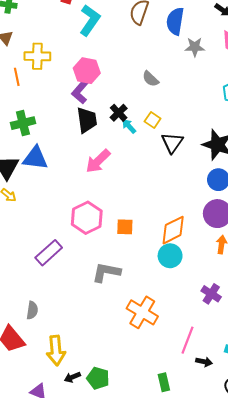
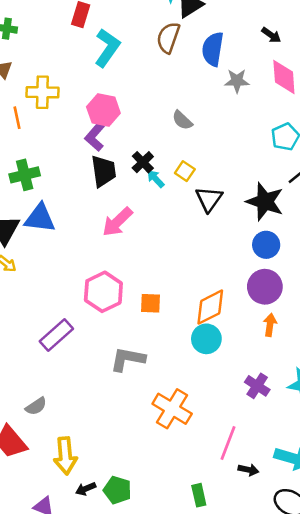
gray semicircle: (32, 310) -> (36, 406), turned 48

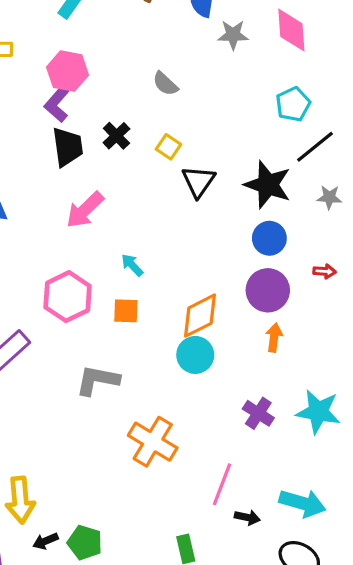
cyan arrow: (156, 179) -> (132, 265), moved

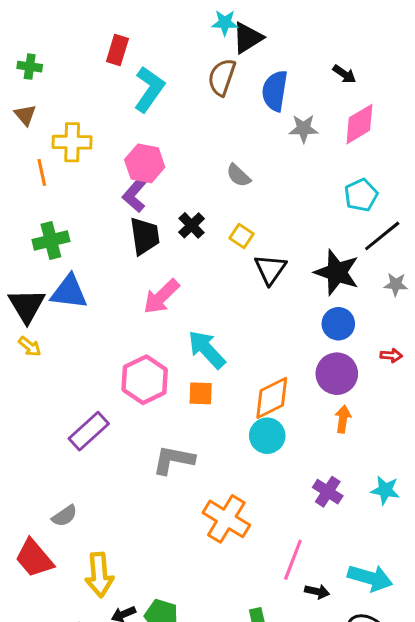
pink diamond: (291, 30) -> (359, 124), turned 63
cyan arrow: (132, 265) -> (207, 349), size x1.8
cyan star: (318, 412) -> (385, 490), size x0.7

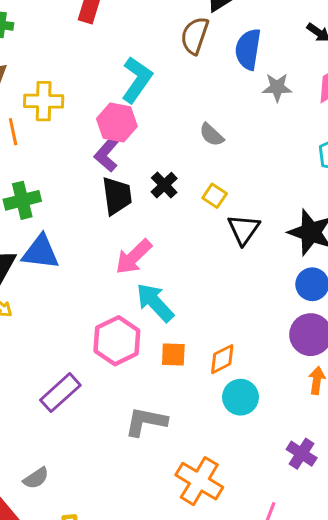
cyan L-shape: (149, 89) -> (137, 80), moved
cyan arrow: (207, 349) -> (155, 303), moved
orange diamond: (272, 398) -> (222, 359), moved, size x0.7

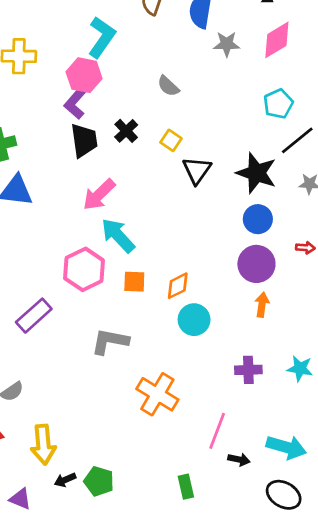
purple cross: (302, 454) -> (248, 370), turned -35

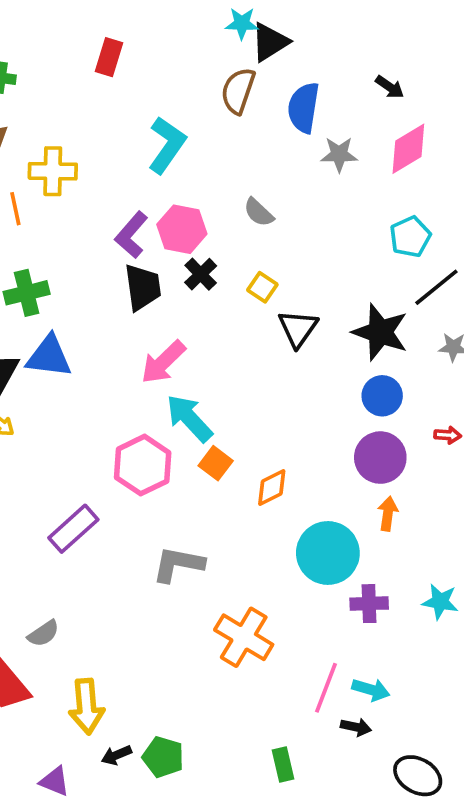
pink hexagon: (84, 75) -> (182, 229), moved
orange square: (134, 282) -> (216, 463), moved, turned 35
cyan circle: (194, 320) -> (328, 553), moved, size x1.4
cyan arrow: (286, 447) -> (371, 690), moved, size x0.7

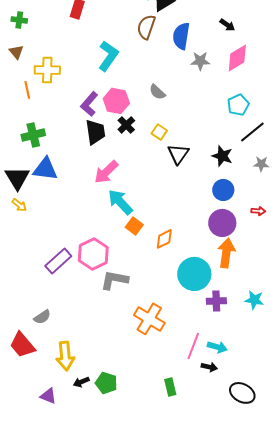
black star: (380, 332) -> (222, 156), size x0.7
pink hexagon: (143, 465) -> (93, 254), moved
orange arrow: (388, 514) -> (226, 253), size x1.6

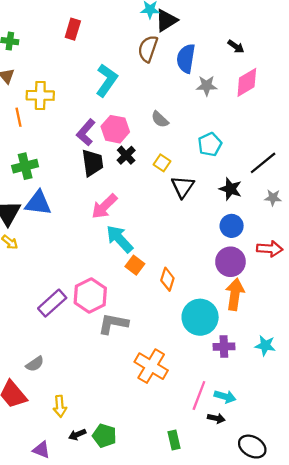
cyan pentagon: (238, 105) -> (210, 144), moved
red arrow: (258, 211) -> (270, 249), size x1.6
orange diamond: (164, 239) -> (167, 279), turned -45
yellow arrow: (65, 356) -> (60, 406), size x0.7

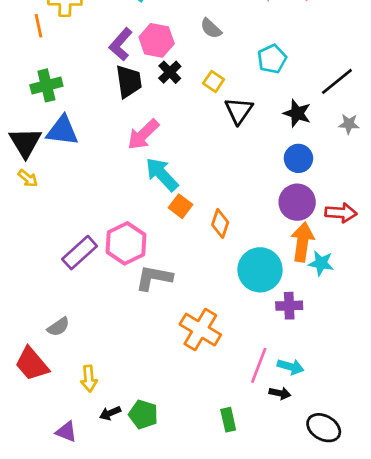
red arrow: (270, 249) -> (341, 213), moved
cyan star: (265, 345) -> (321, 263), moved

